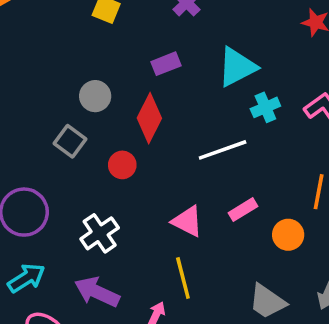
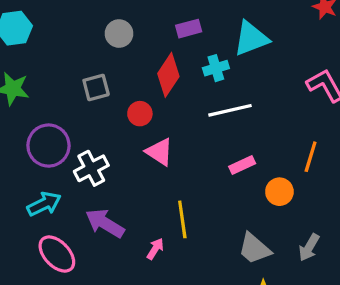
gray circle: (95, 96) -> (119, 34), moved
cyan cross: (265, 107) -> (216, 68), moved
gray square: (70, 141) -> (96, 87), turned 32
pink triangle: (187, 221) -> (159, 152), moved
white cross: (100, 233) -> (91, 168), moved

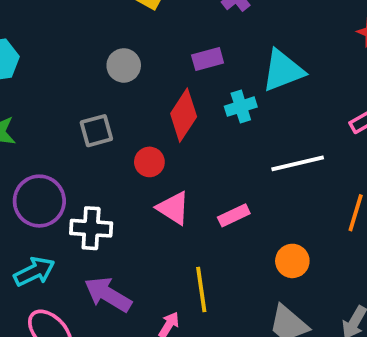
white line: (230, 110) -> (298, 163), moved
pink rectangle: (242, 165) -> (234, 215), moved
white cross: (91, 168) -> (91, 228), turned 32
orange circle: (279, 192) -> (292, 261), moved

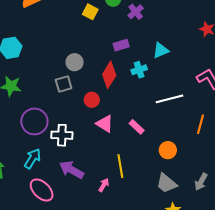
gray circle: (124, 65) -> (75, 62), moved
cyan triangle: (283, 71) -> (161, 50), size x0.7
pink rectangle: (234, 215) -> (137, 127), turned 70
cyan arrow: (34, 272) -> (33, 159), turned -30

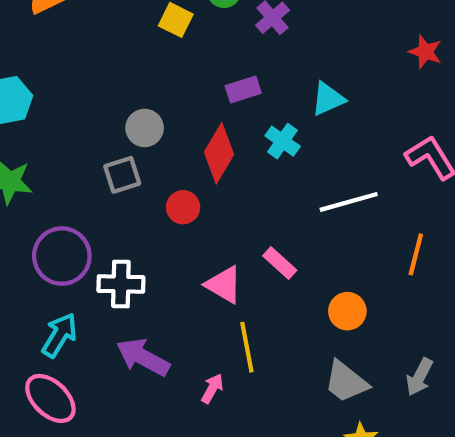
cyan cross: (139, 70) -> (283, 141), turned -35
pink triangle: (105, 124) -> (224, 285), moved
pink ellipse: (42, 190) -> (50, 398), moved

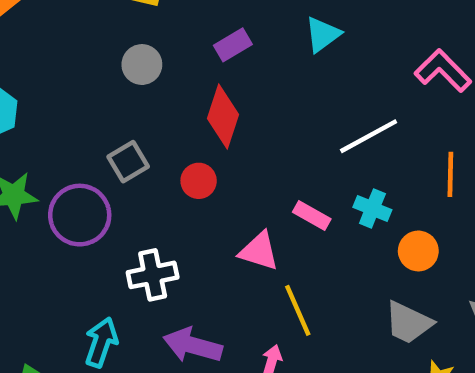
gray circle: (145, 128) -> (142, 65), moved
cyan cross: (283, 141) -> (372, 208), moved
purple circle: (62, 256) -> (80, 215), moved
orange circle: (347, 311) -> (418, 251), moved

